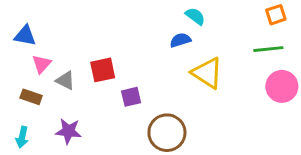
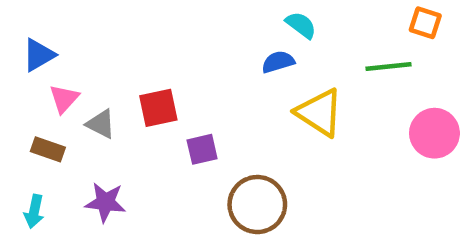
orange square: (276, 15) -> (425, 23), turned 36
blue triangle: (25, 36) -> (39, 55), turned -40
green line: (268, 49) -> (388, 66), moved

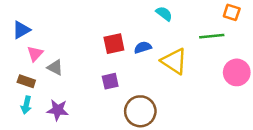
blue semicircle: (278, 62) -> (143, 47), moved
red square: (158, 108) -> (114, 44), moved
cyan arrow: (34, 211) -> (26, 105), moved

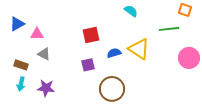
blue semicircle: (143, 47) -> (114, 53), moved
pink triangle: (35, 54) -> (37, 34), moved, turned 48

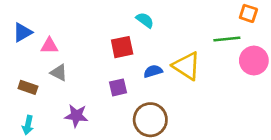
cyan semicircle: (131, 11) -> (145, 20), moved
pink circle: (189, 58) -> (254, 61), moved
cyan arrow: (21, 84) -> (28, 125), moved
purple star: (46, 88) -> (76, 116), moved

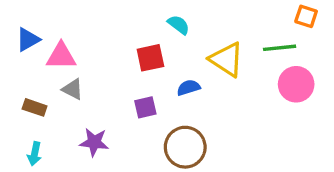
pink triangle: (49, 46) -> (61, 56), size x1.4
pink circle: (254, 61) -> (296, 84), moved
yellow triangle: (187, 66) -> (227, 59), moved

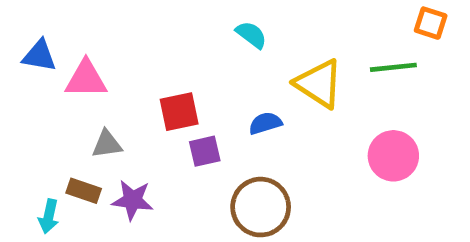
blue triangle: (28, 40) -> (39, 56), turned 40
red square: (150, 58) -> (179, 112), moved
pink circle: (296, 84) -> (393, 156), moved
gray triangle: (73, 89) -> (107, 144), moved, turned -35
brown rectangle: (35, 107) -> (84, 191), moved

